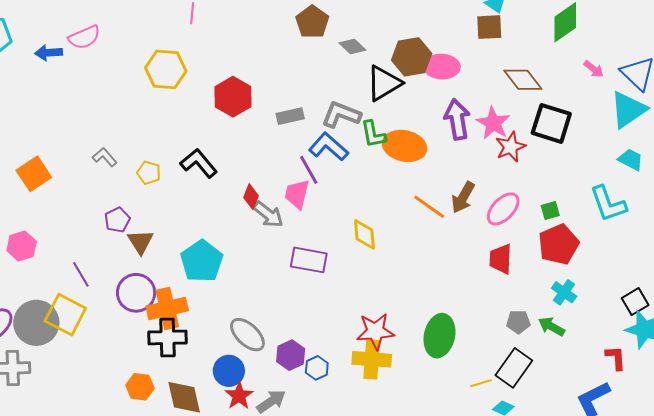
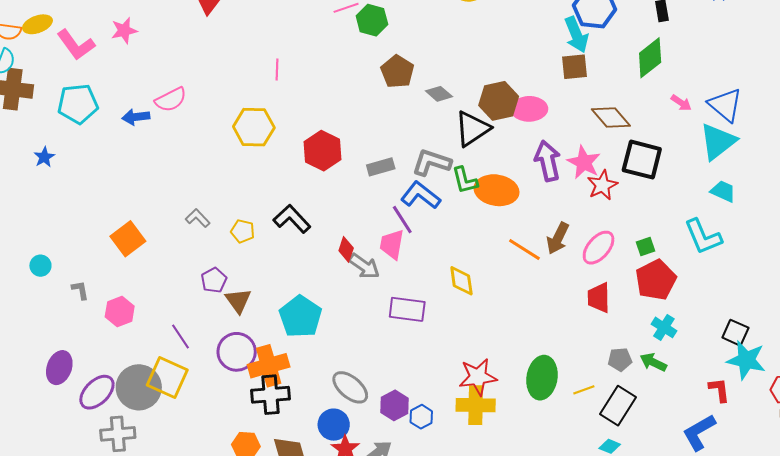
black square: (635, 302) -> (735, 333), turned -32
yellow line: (481, 383) -> (584, 390), moved

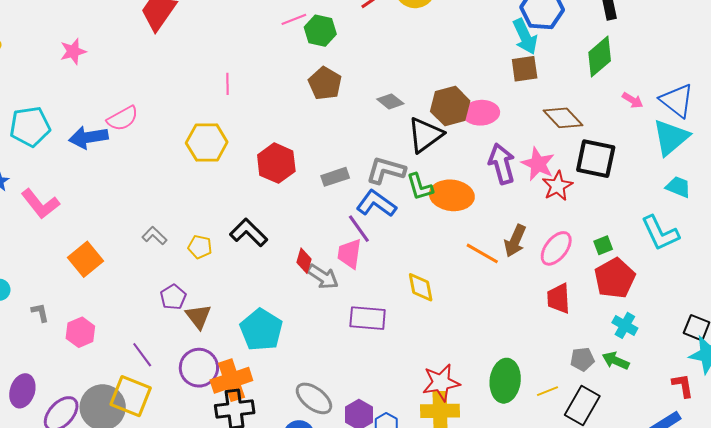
pink L-shape: (76, 45) -> (40, 204), moved
brown pentagon: (397, 72) -> (325, 83), moved
blue arrow: (136, 117) -> (88, 137), size x1.4

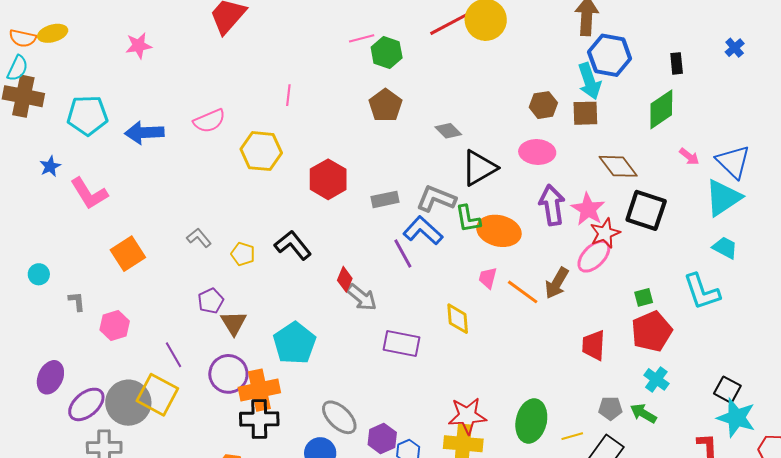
brown hexagon: (450, 106) -> (543, 105), moved, size x0.7
pink semicircle: (123, 118) -> (209, 121), moved
pink ellipse: (556, 248) -> (594, 256), moved
pink trapezoid: (350, 254) -> (488, 278), moved, size x0.7

